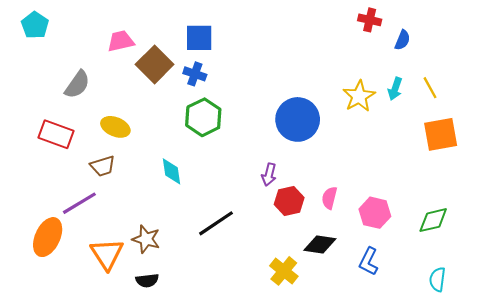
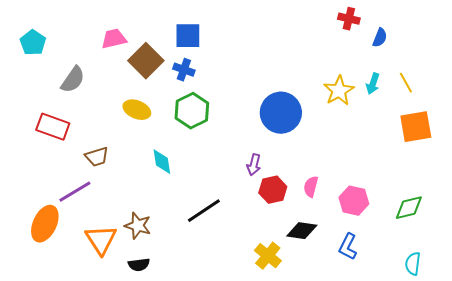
cyan pentagon: (35, 25) -> (33, 43), moved
yellow ellipse: (115, 127) -> (137, 110), moved

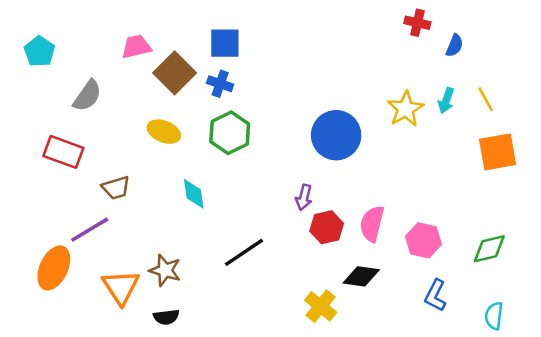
pink semicircle: (311, 187) -> (372, 224), size x1.4
blue L-shape: (348, 247) -> (435, 295), moved

